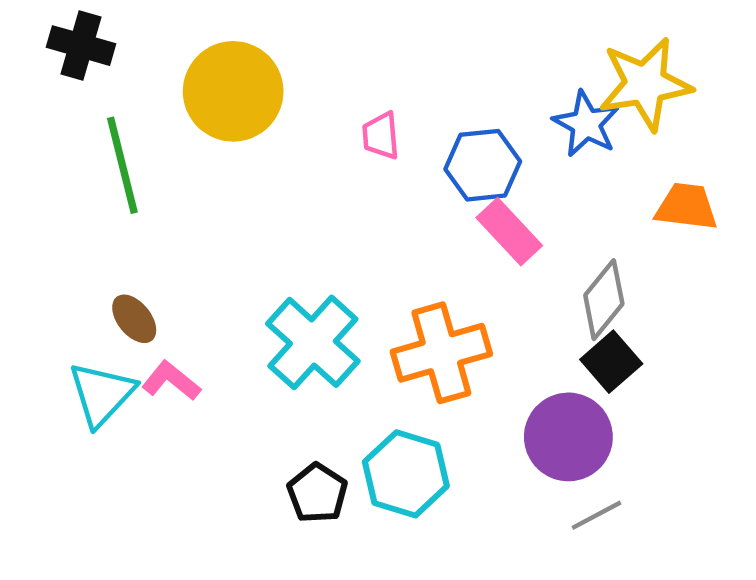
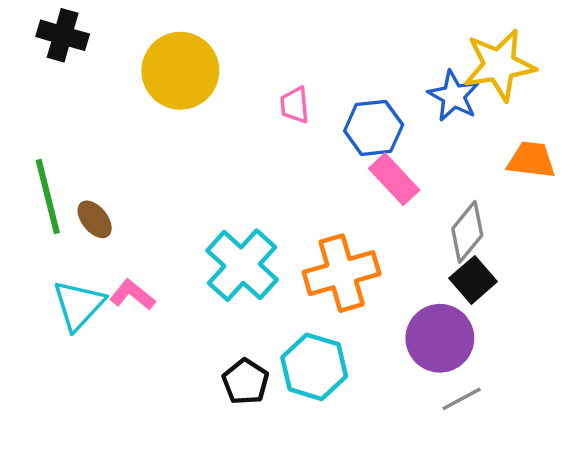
green line: (122, 165) -> (48, 196), moved
brown ellipse: (134, 319) -> (95, 219), moved

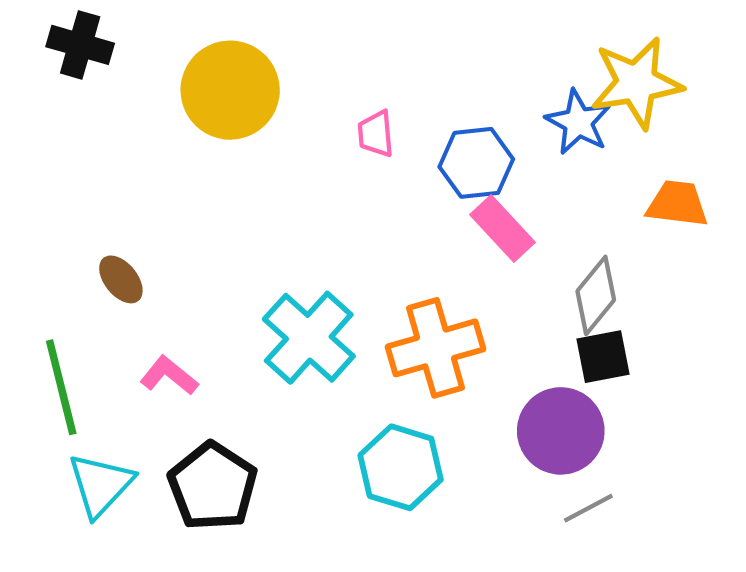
green line: (48, 196) -> (61, 387), moved
black square: (473, 280) -> (603, 357), turned 30
cyan triangle: (79, 305) -> (101, 485), moved
black pentagon: (246, 382) -> (213, 486), moved, size x1.5

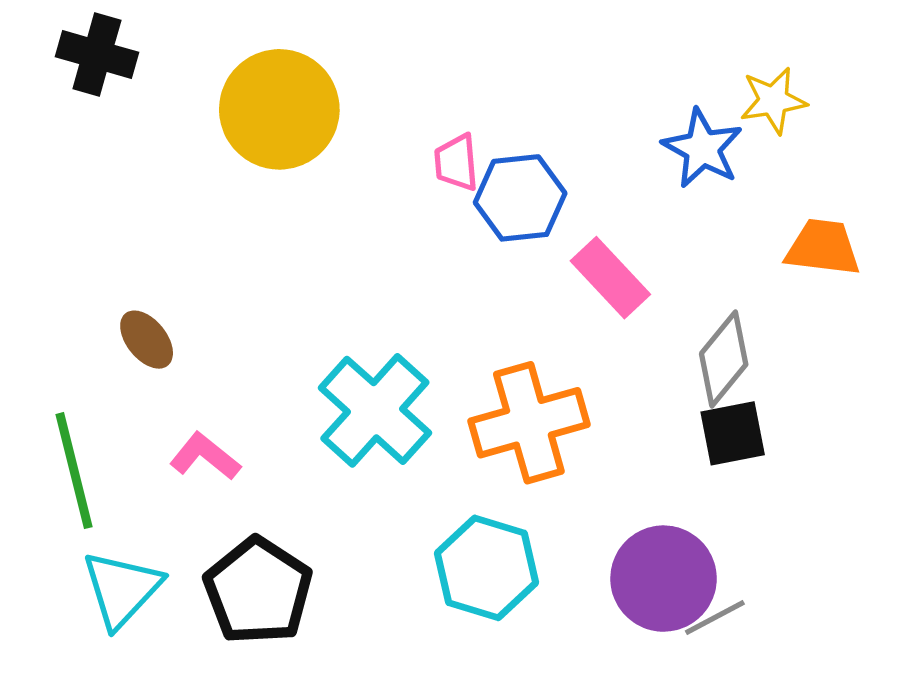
yellow star: (636, 83) -> (773, 101), size x0.6
blue hexagon: (476, 163) -> (520, 198), moved
purple circle: (561, 431) -> (664, 579), moved

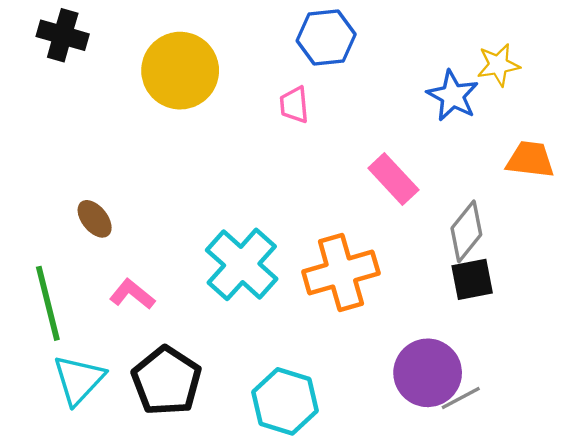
blue hexagon: (520, 198) -> (326, 38), moved
cyan hexagon: (486, 568) -> (285, 401), moved

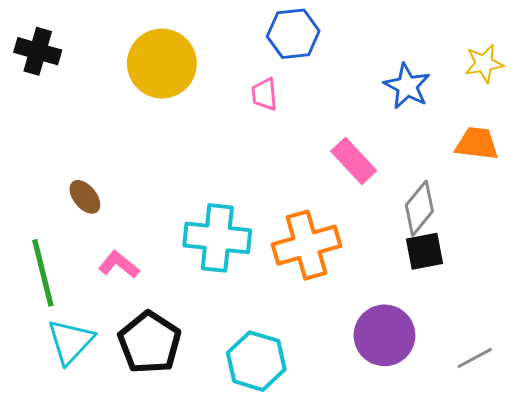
black cross: (63, 35) -> (38, 51), moved
yellow star: (498, 65) -> (484, 64), moved
cyan cross: (242, 264) -> (217, 238), turned -36
gray line: (461, 398) -> (475, 358), moved

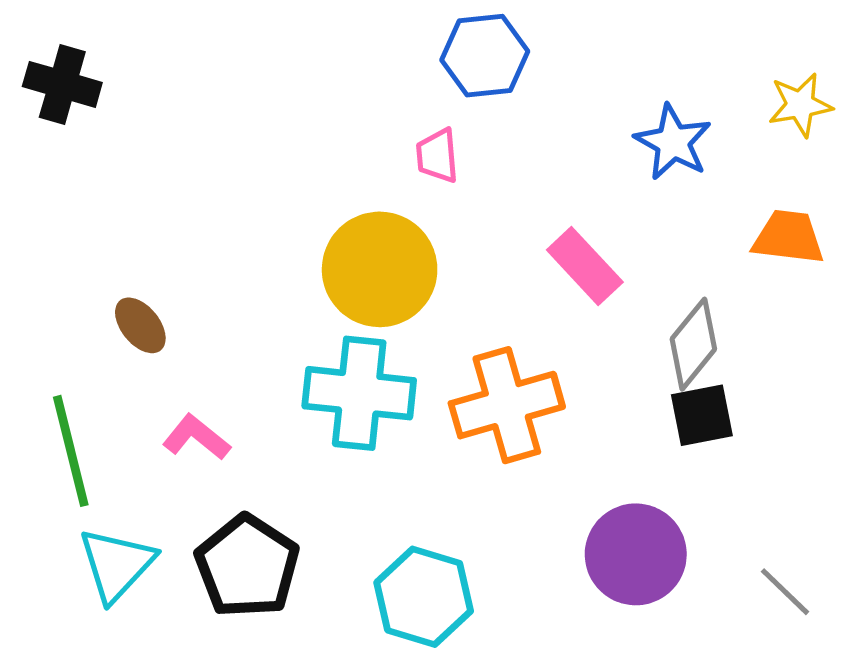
yellow circle: (162, 64) -> (380, 269), moved
gray line: (475, 358) -> (785, 592), turned 72

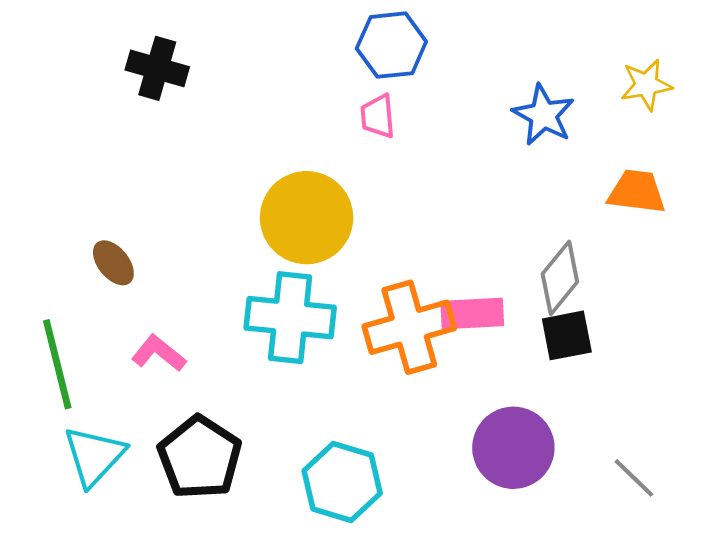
black cross: (62, 84) -> (157, 68), moved
pink trapezoid: (437, 156) -> (378, 116), moved
pink rectangle: (585, 266) -> (472, 314), moved, turned -50

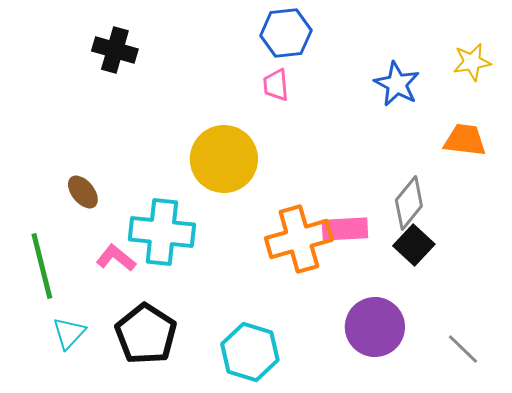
cyan cross: (290, 318) -> (162, 232), moved
black square: (567, 335) -> (414, 245), turned -36
cyan triangle: (94, 456) -> (69, 333), size x0.7

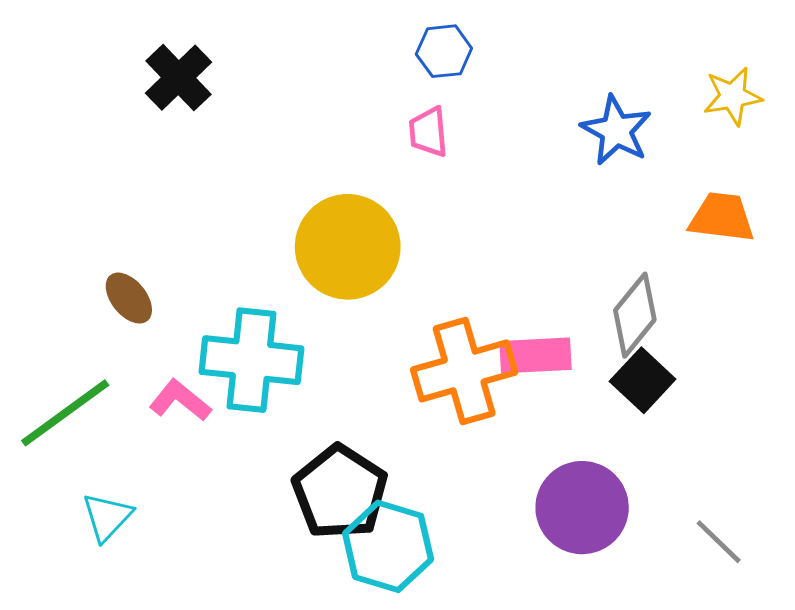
blue hexagon: (286, 33) -> (444, 51), size x0.7
black cross: (115, 50) -> (179, 78), turned 30
green line: (42, 266) -> (65, 413), turned 68
black pentagon: (146, 334) -> (340, 492), moved

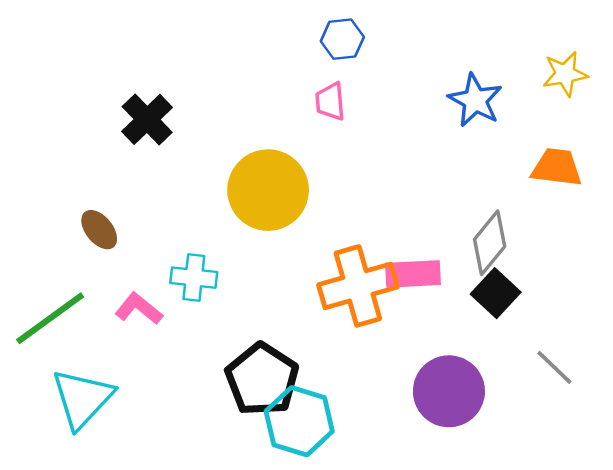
black cross: (179, 78) -> (147, 119), moved
cyan cross: (251, 360) -> (194, 278), size x0.6
cyan triangle: (107, 517) -> (82, 398), size x1.6
gray line: (719, 542) -> (554, 367), moved

